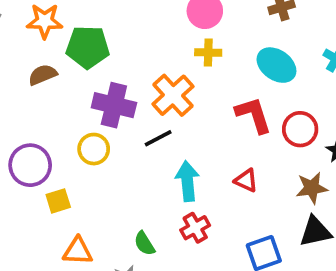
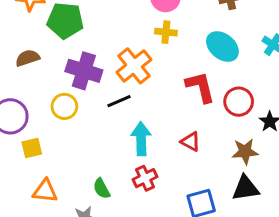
brown semicircle: (43, 75) -> (27, 58), moved

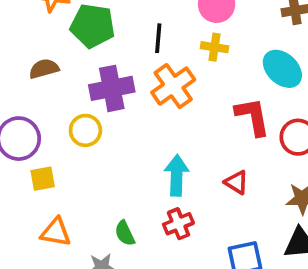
purple cross: (84, 71) -> (112, 88), turned -32
black line: (119, 101) -> (158, 38), moved, turned -65

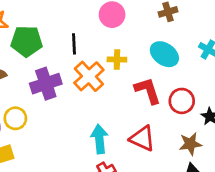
yellow cross: (215, 47) -> (117, 59), moved
yellow circle: (85, 130) -> (15, 118), moved
red triangle: (236, 182) -> (142, 138), size x1.5

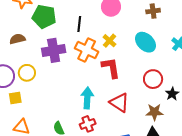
yellow cross: (117, 59) -> (109, 41), turned 32
orange cross: (89, 76) -> (87, 50), turned -30
red L-shape: (148, 91) -> (111, 68), moved

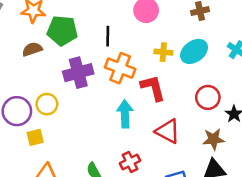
brown semicircle: (17, 39) -> (32, 49), moved
yellow cross: (109, 41) -> (163, 52), moved, turned -32
cyan ellipse: (145, 42) -> (194, 51), turned -75
cyan arrow: (87, 98) -> (125, 114), moved

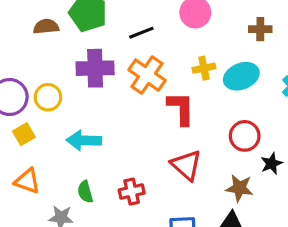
black line: (108, 36) -> (141, 33), turned 54
yellow cross: (163, 52) -> (204, 68), turned -30
cyan arrow: (125, 114) -> (84, 140), moved, turned -100
yellow square: (35, 137) -> (24, 134), turned -30

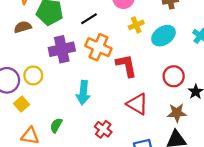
yellow cross: (204, 68) -> (136, 25), moved
cyan arrow: (84, 140) -> (83, 93), moved, turned -75
green semicircle: (85, 192) -> (56, 125), moved, turned 56
red cross: (132, 192) -> (103, 129), turned -30

